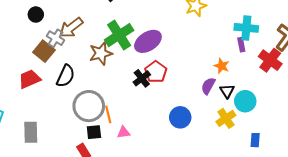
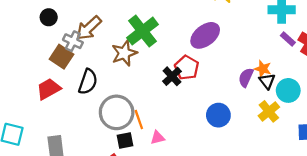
purple ellipse: (148, 41) -> (205, 35), moved
purple rectangle: (241, 45) -> (288, 39), moved, turned -32
orange star: (222, 66) -> (263, 69), moved

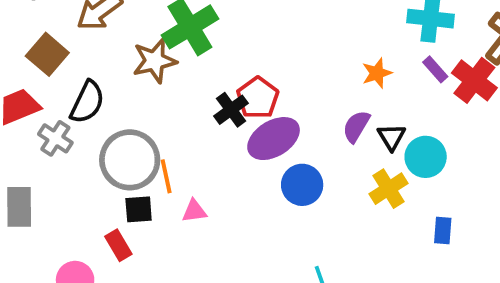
purple ellipse: (205, 35) -> (274, 139), moved
gray cross: (73, 41) -> (55, 138), moved
orange star: (263, 69) -> (377, 73), moved, turned 30

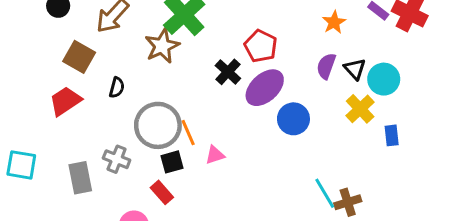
red pentagon: (258, 98) -> (261, 46), moved
black semicircle: (87, 102) -> (117, 87), size x0.6
gray cross: (55, 138) -> (117, 159), moved
blue rectangle: (443, 231) -> (392, 135), moved

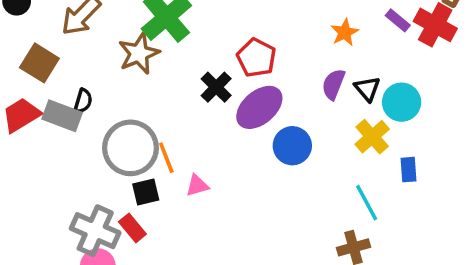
gray cross: (117, 159) -> (95, 231), moved, size x1.5
gray rectangle: (80, 178) -> (62, 116), moved, turned -60
cyan line: (325, 193) -> (367, 203), moved

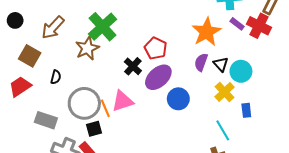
orange star: (345, 32) -> (206, 32), size x1.8
gray rectangle: (62, 116) -> (46, 120), moved
pink triangle: (197, 185) -> (122, 101), moved, size x1.6

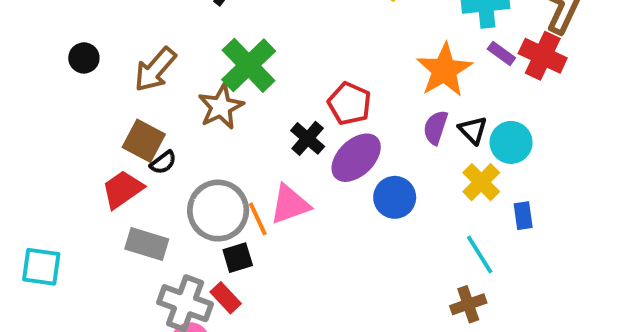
brown square: (30, 56) -> (144, 141), moved
black semicircle: (56, 77) -> (163, 163), turned 40
red trapezoid: (20, 86) -> (123, 189), moved

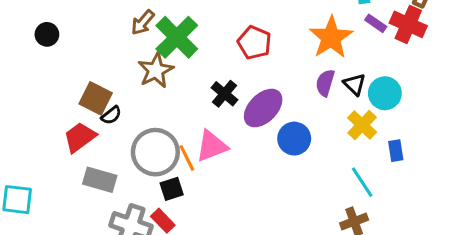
brown arrow: (155, 69) -> (143, 22), moved, size x0.7
red pentagon: (350, 104) -> (254, 43), moved

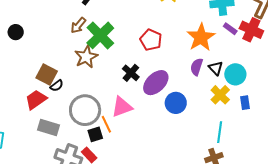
blue rectangle: (396, 151) -> (245, 103), moved
orange line: (187, 158) -> (106, 124), moved
cyan line: (362, 182) -> (220, 132), turned 40

